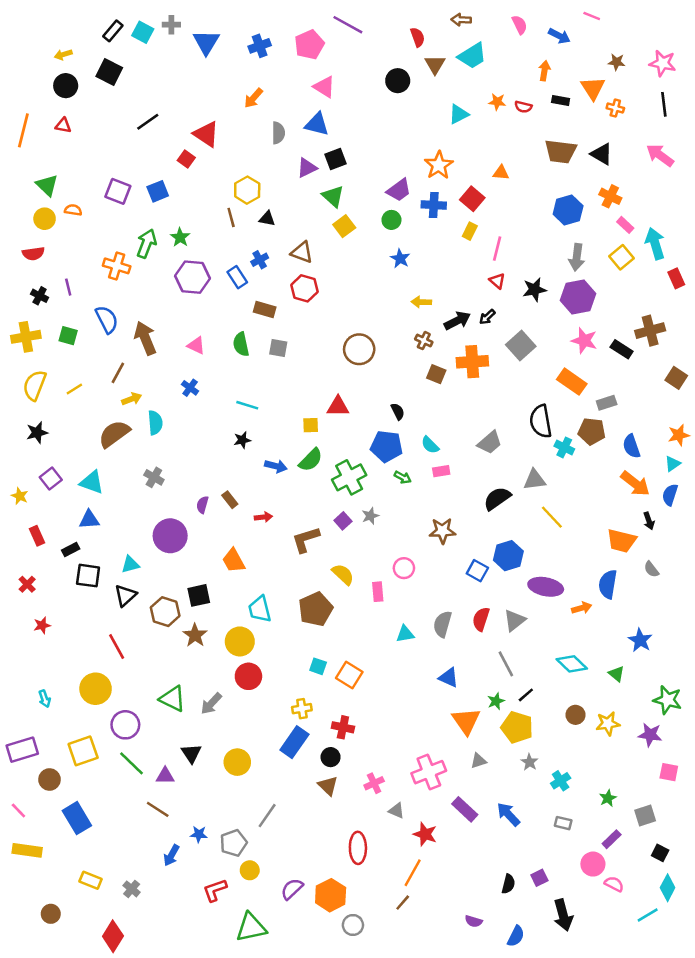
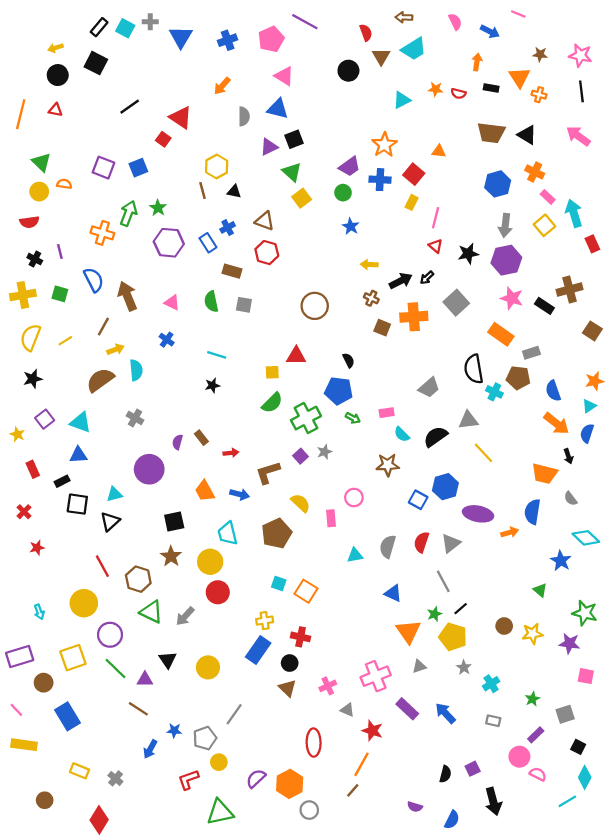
cyan semicircle: (430, 445) -> (402, 434), moved
blue arrow: (276, 466) -> (240, 494), moved
brown hexagon: (165, 612) -> (138, 579), moved
cyan diamond: (572, 664) -> (586, 538), moved

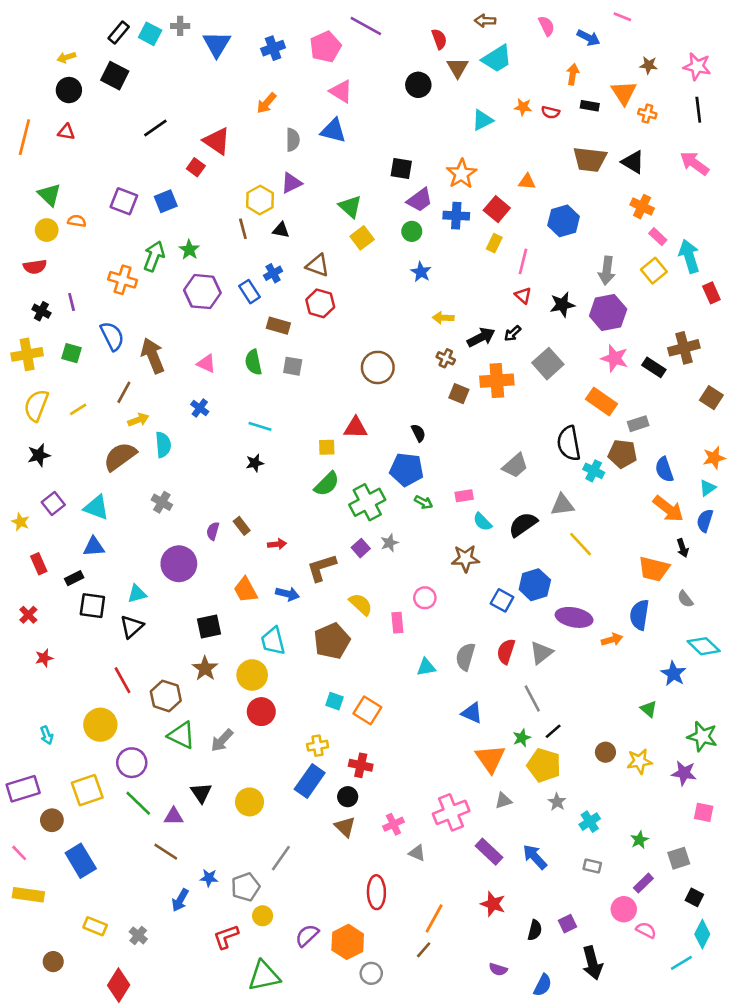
black square: (294, 139) -> (401, 169), moved, turned 30
purple triangle: (269, 147) -> (291, 183), moved
blue hexagon: (498, 184) -> (564, 221), moved
red star: (372, 731) -> (493, 904), moved

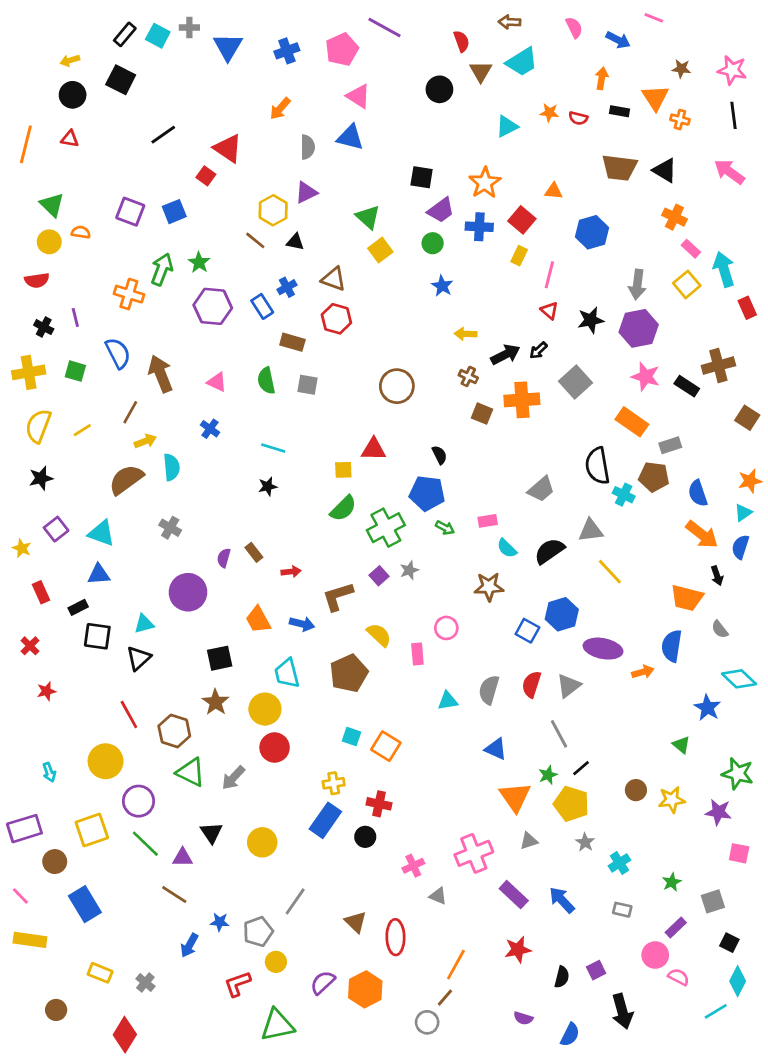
brown line: (243, 229) -> (255, 240), turned -36
brown triangle: (345, 827) -> (356, 922), moved
red star: (493, 904) -> (518, 950), turned -30
gray circle: (371, 973) -> (427, 1022), moved

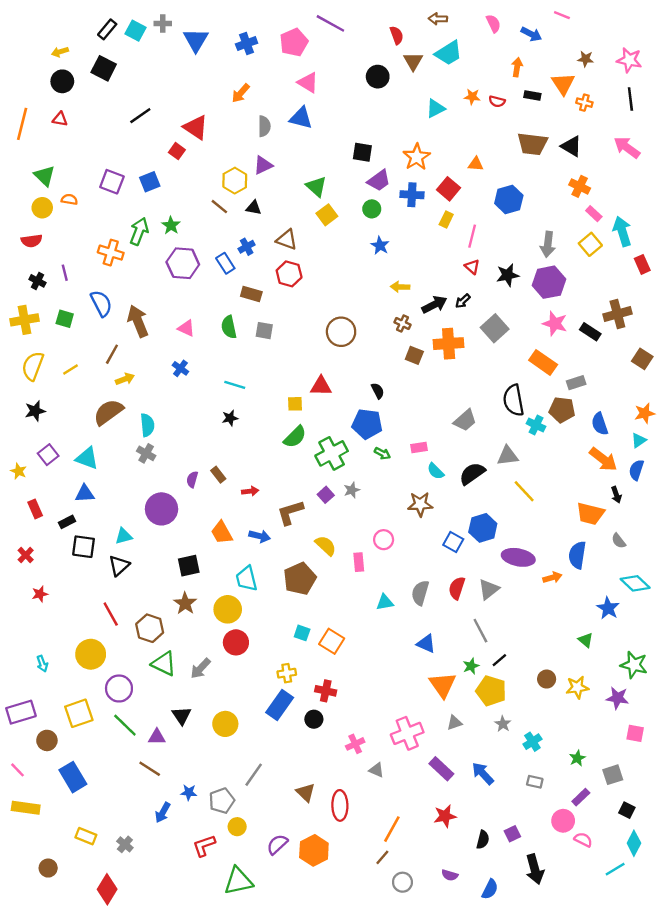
cyan semicircle: (172, 467) -> (147, 425), moved
gray circle: (427, 1022) -> (402, 882), moved

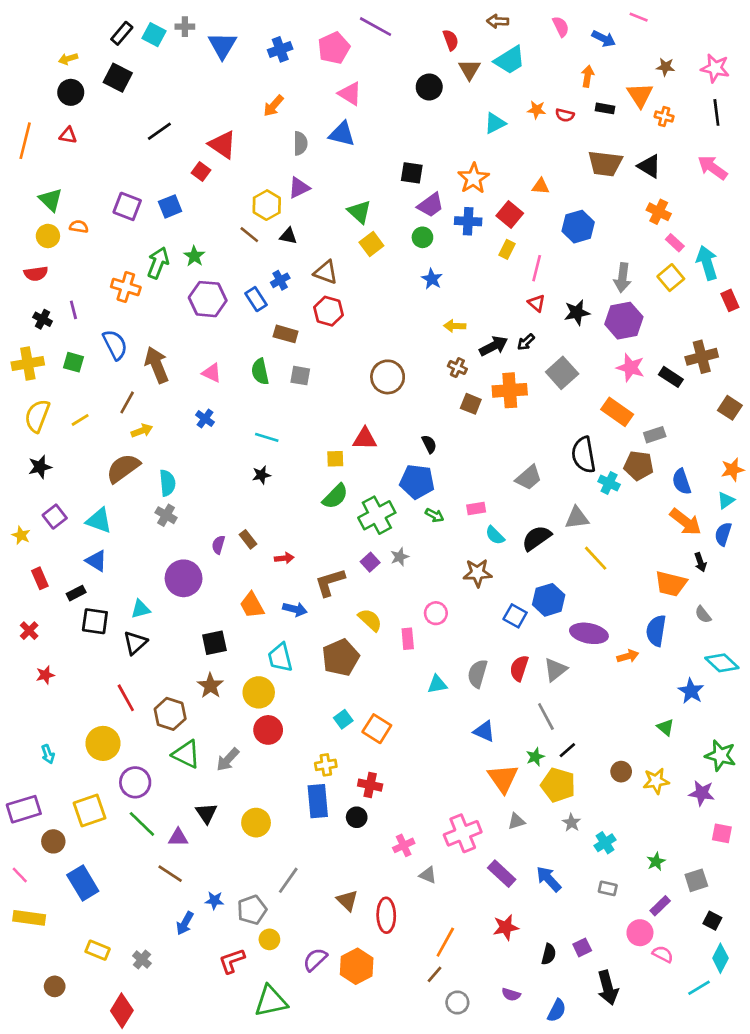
blue triangle: (85, 494) -> (96, 561), turned 36
cyan square: (302, 633) -> (343, 719), turned 35
blue rectangle: (280, 705) -> (318, 801), turned -40

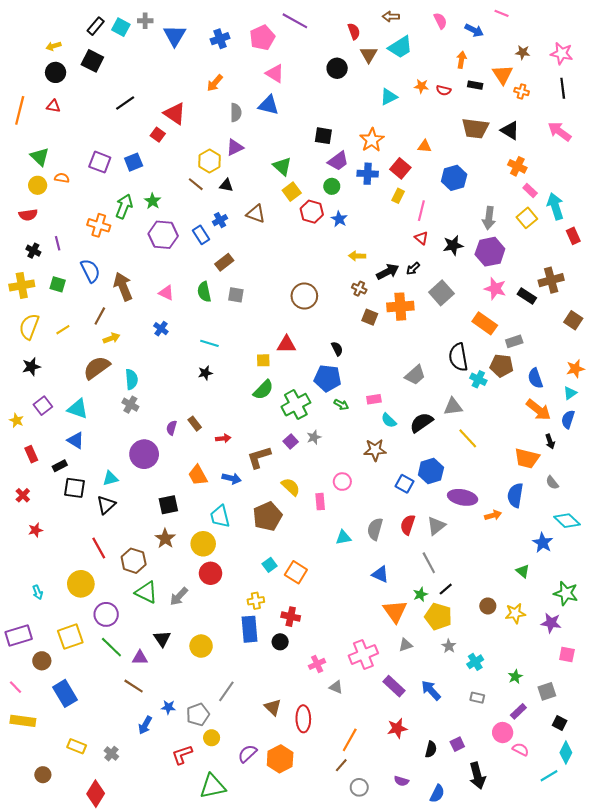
red hexagon: (328, 311) -> (312, 212), moved
brown rectangle: (286, 334) -> (224, 262), turned -54

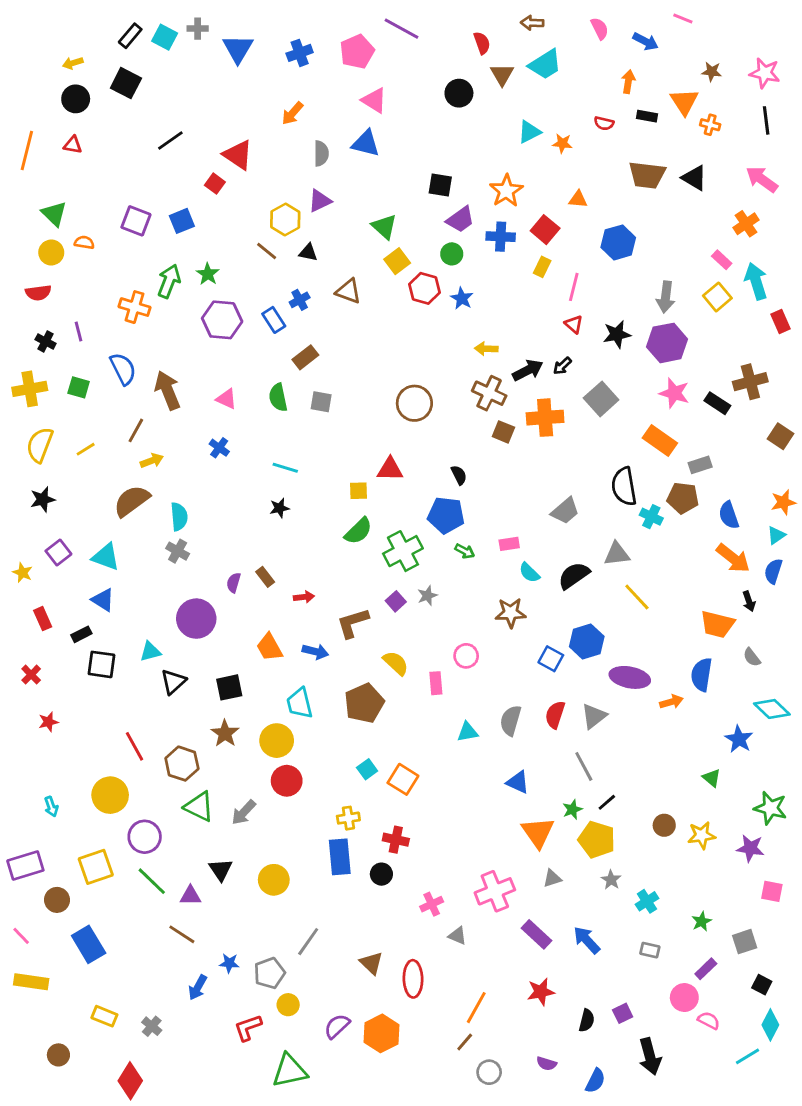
orange star: (421, 86) -> (562, 143), moved
orange cross: (517, 166) -> (746, 224), moved, turned 30
brown cross: (359, 289) -> (489, 393), size x1.6
black triangle: (106, 505) -> (173, 682), moved

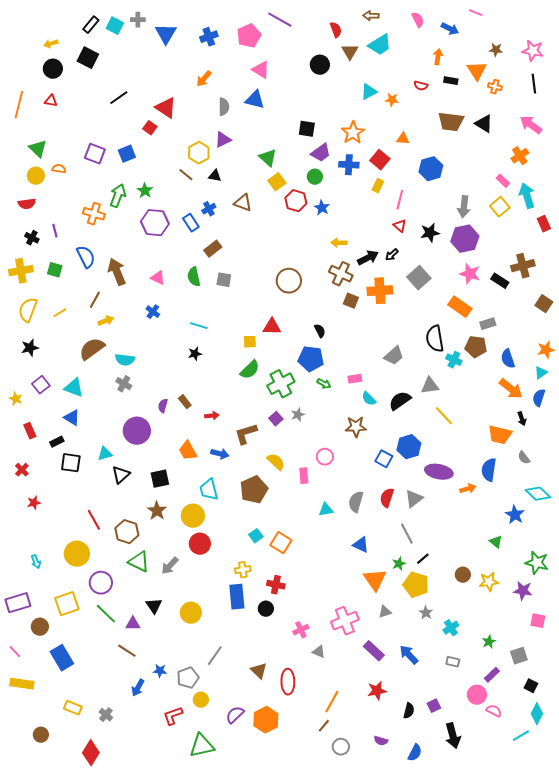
cyan semicircle: (179, 517) -> (125, 360), turned 102

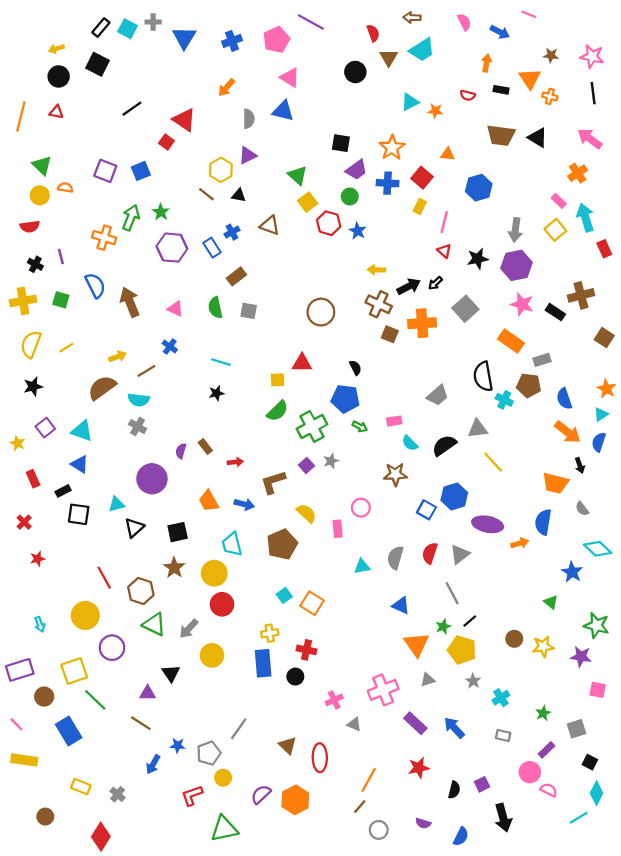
brown line: (95, 300) -> (146, 371), moved, turned 30
orange star: (546, 350) -> (607, 389), turned -30
yellow circle: (191, 613) -> (212, 655), moved
green line: (106, 614) -> (95, 700), moved

